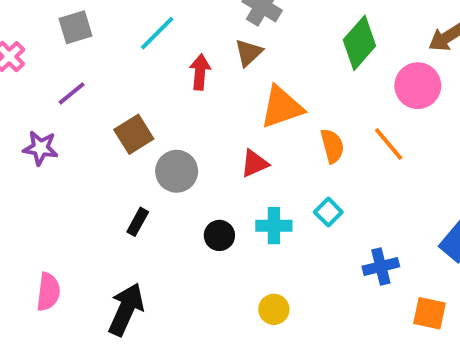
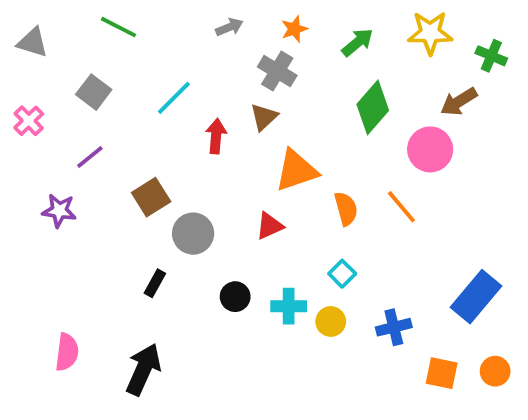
gray square: (75, 27) -> (94, 92), turned -36
cyan cross: (274, 226) -> (289, 306), moved
yellow circle: (274, 309) -> (331, 321), moved

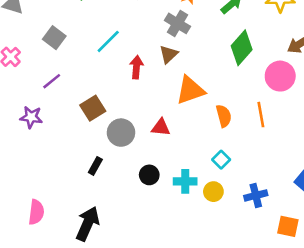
orange line: (401, 207) -> (261, 115), turned 30
red triangle: (270, 226) -> (161, 127), moved, turned 30

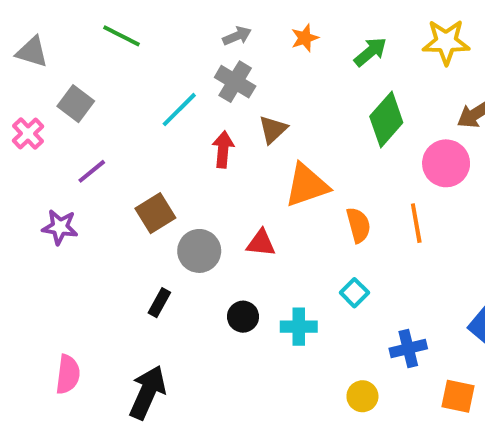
gray cross: (177, 23) -> (235, 82), moved
gray square: (54, 38) -> (76, 104), moved
yellow circle: (213, 192) -> (362, 396), moved

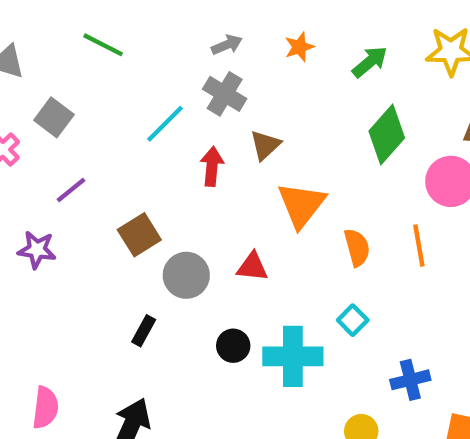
orange triangle: (307, 185) -> (301, 205), turned -33
cyan cross: (299, 327) -> (293, 356), size x1.5

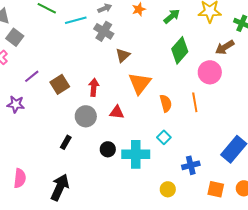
gray square: (54, 117) -> (15, 37), moved
cyan line: (165, 124) -> (76, 20), moved, turned 30
red arrow: (212, 166) -> (94, 87), moved
brown square: (139, 235) -> (60, 84), moved

